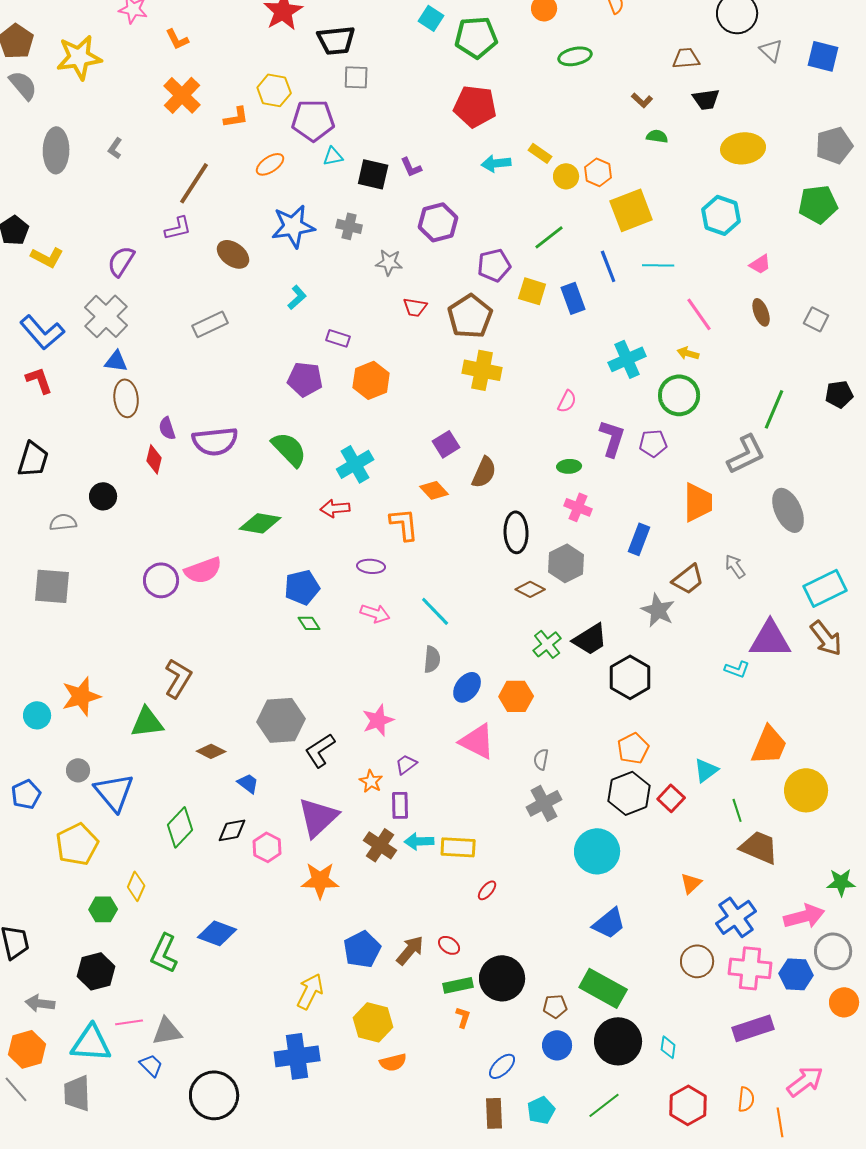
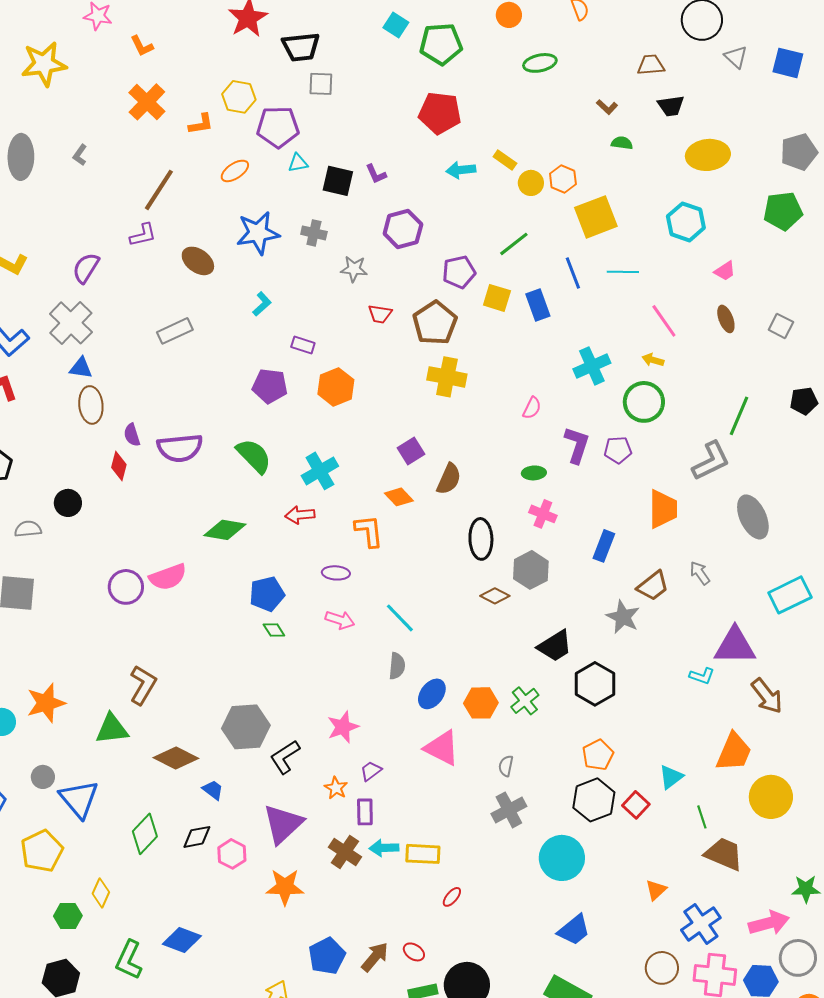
brown arrow: (826, 638) -> (767, 696), moved
green cross: (547, 644) -> (525, 701), moved
brown diamond: (211, 751) -> (176, 758), size x1.5

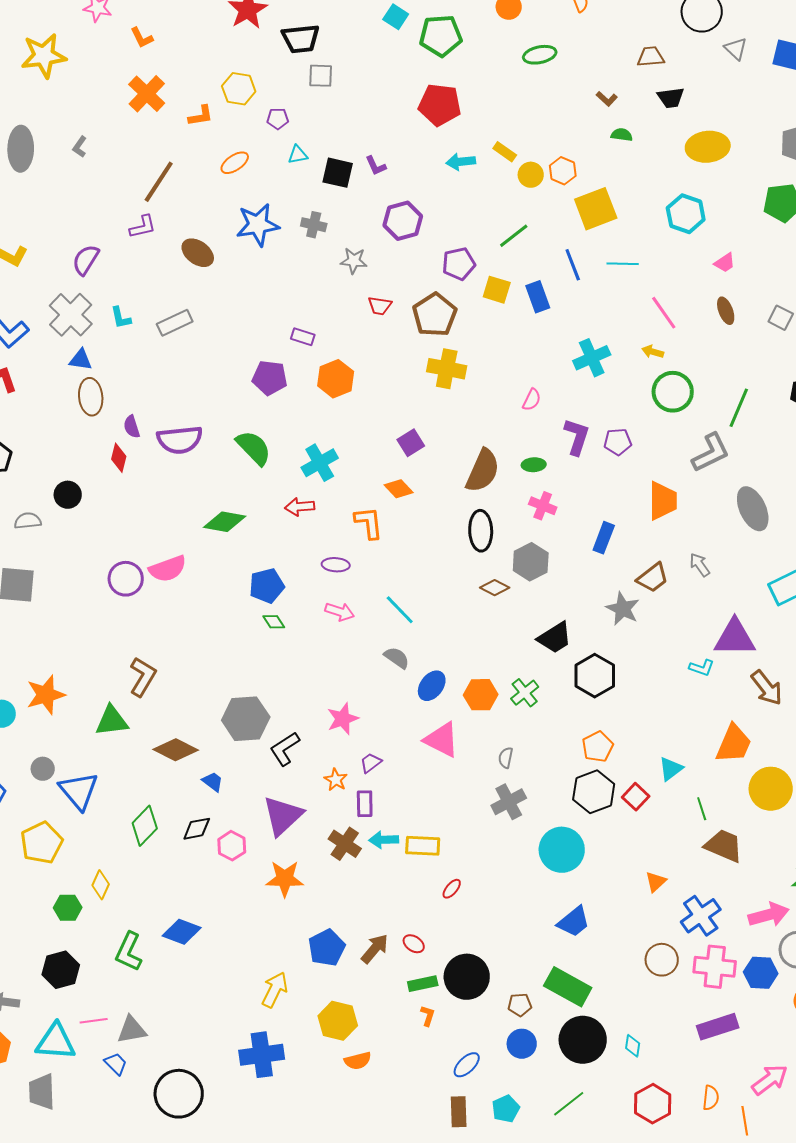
purple pentagon: (278, 127) -> (278, 119), size x0.5
cyan L-shape: (262, 304) -> (121, 318), moved, turned 120
green circle: (644, 402) -> (673, 392), moved
brown semicircle: (449, 479) -> (483, 471), moved, size x1.4
gray semicircle: (397, 666) -> (397, 658), turned -60

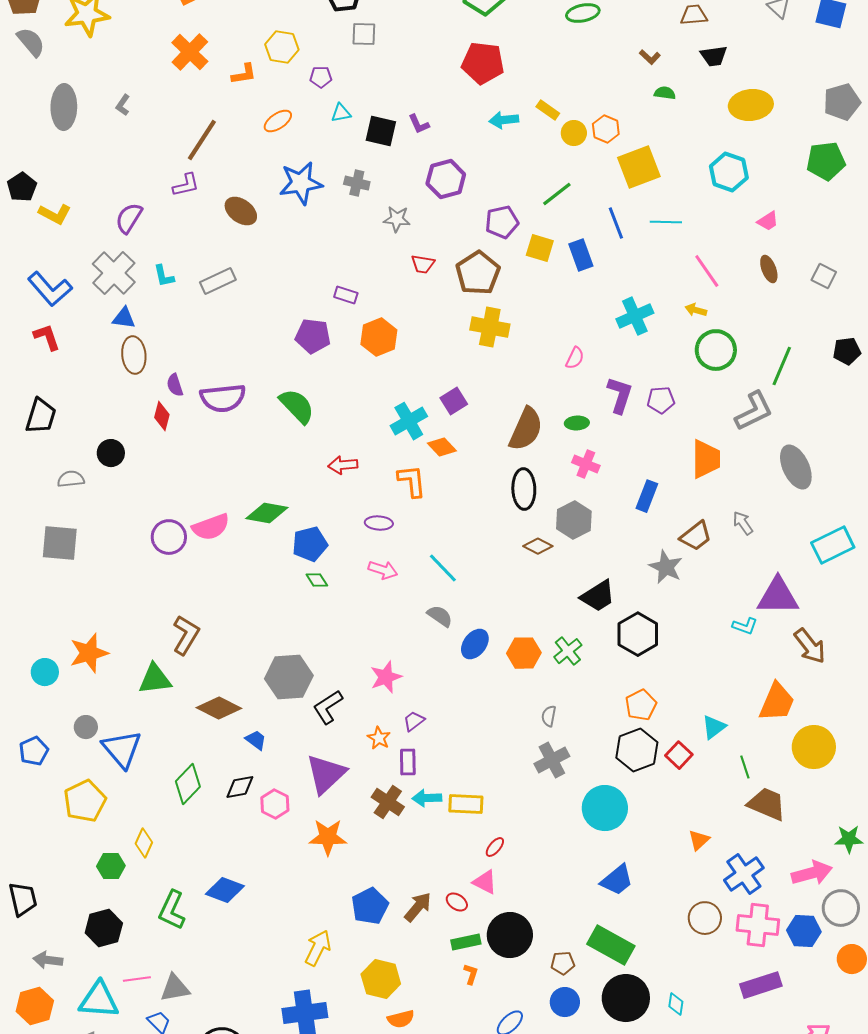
cyan cross: (320, 463) -> (409, 421), moved
green diamond: (225, 522) -> (267, 513), moved
pink triangle: (442, 740) -> (485, 882), moved, size x0.7

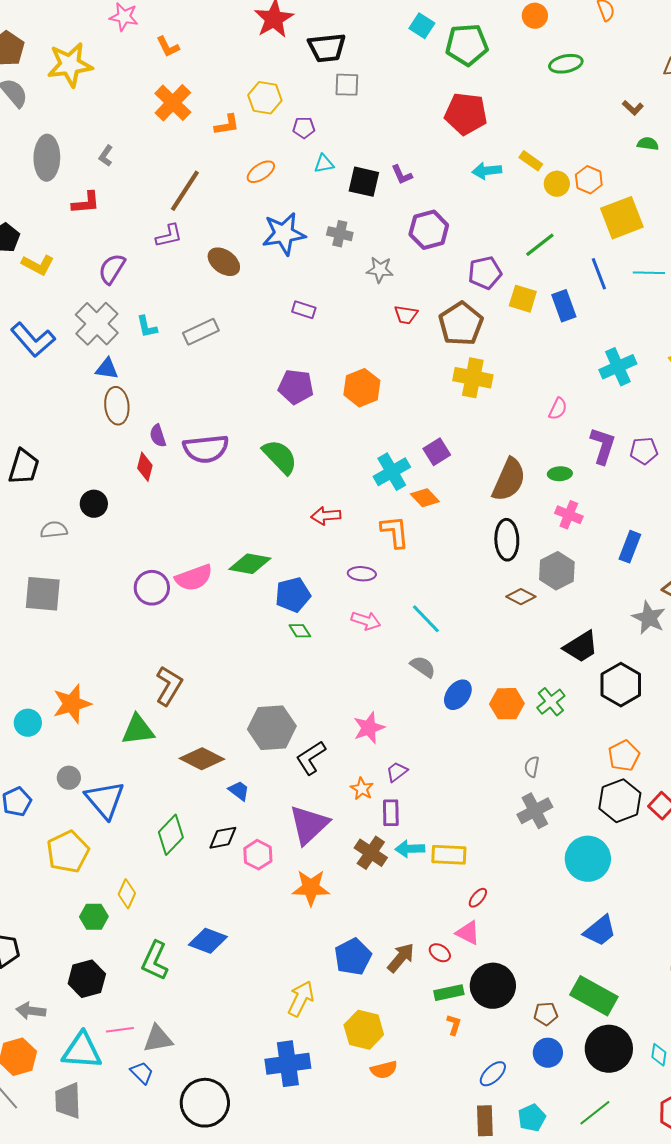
purple rectangle: (346, 295) -> (304, 310), moved
red L-shape: (47, 337) -> (86, 203), moved, turned 104

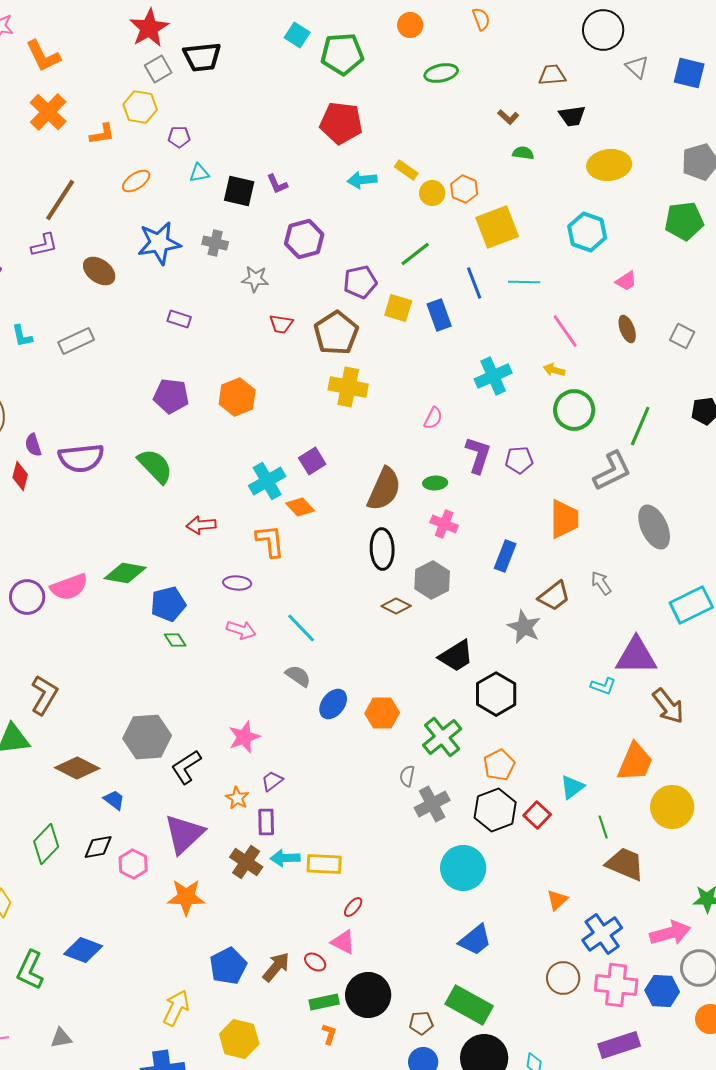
orange L-shape: (168, 47) -> (43, 56), size x1.5
gray square: (347, 85) -> (158, 69), moved, turned -32
green cross: (551, 702) -> (442, 737), moved, size x1.4
gray cross: (535, 811) -> (432, 804), moved
gray triangle: (158, 1039) -> (61, 1038), moved, size x0.7

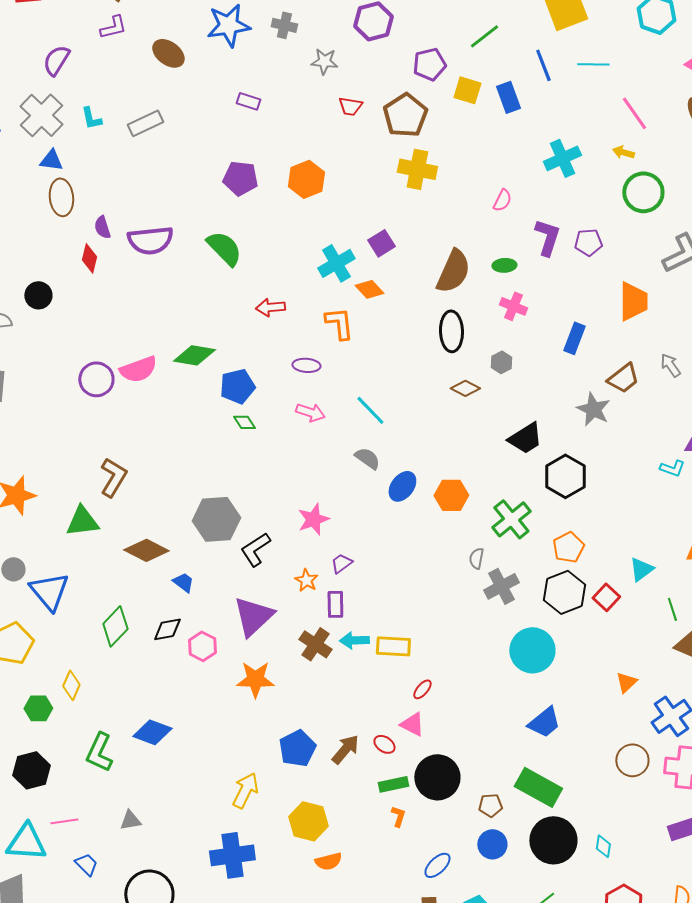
gray hexagon: (432, 580) -> (501, 362), size x0.6

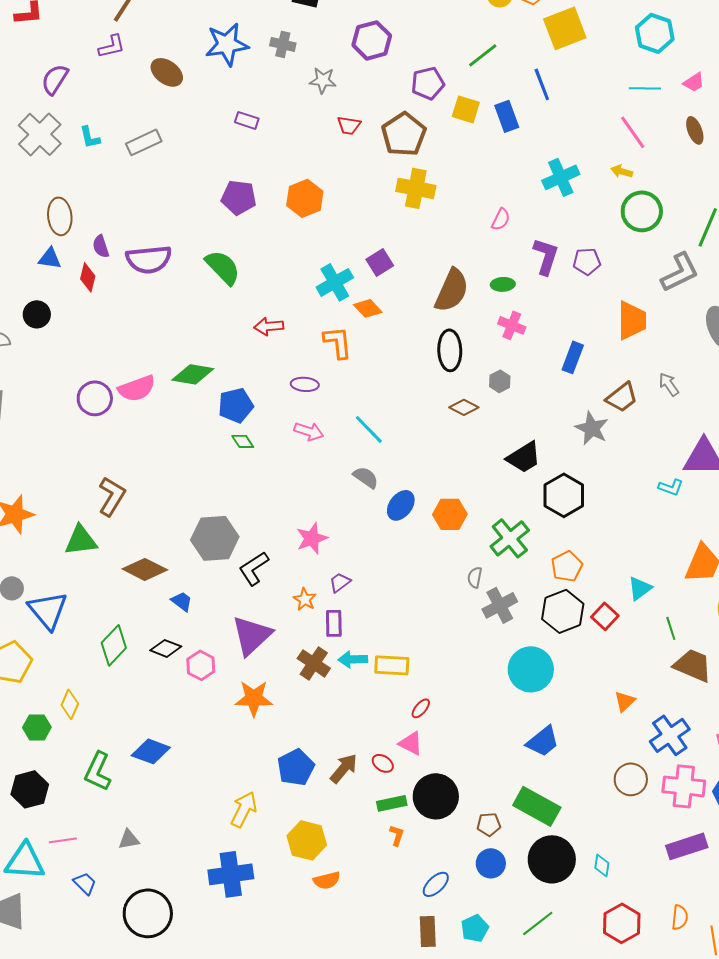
cyan line: (593, 64) -> (645, 88), moved
blue triangle: (51, 160) -> (50, 258), moved
black diamond: (167, 629) -> (166, 648), turned 32

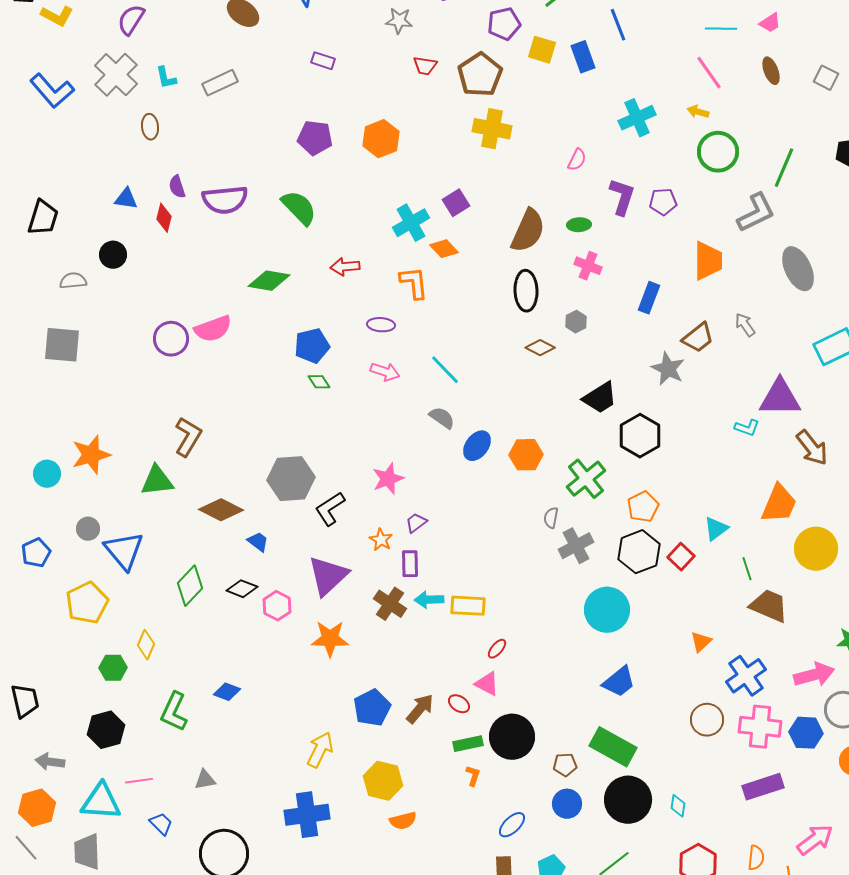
brown ellipse: (60, 216) -> (150, 127), moved, size x0.7
green diamond: (193, 374) -> (269, 281), moved
blue diamond: (151, 751) -> (227, 692), size x0.7

